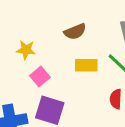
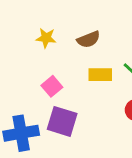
yellow star: (26, 50) -> (46, 38), moved

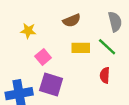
yellow star: (46, 38) -> (28, 31), moved

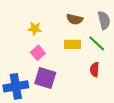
brown semicircle: (72, 20) -> (75, 19), moved, turned 35
yellow star: (28, 31) -> (35, 29), moved

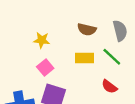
red semicircle: (95, 70) -> (109, 87), turned -56

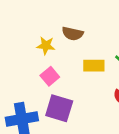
brown semicircle: (87, 29) -> (73, 34), moved

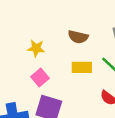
brown semicircle: (73, 34) -> (78, 37), moved

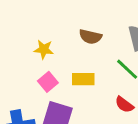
yellow rectangle: (82, 67) -> (83, 79), moved

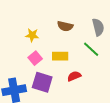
red semicircle: (124, 105) -> (74, 76), moved, turned 120

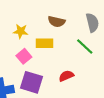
yellow rectangle: (60, 56) -> (45, 43), moved

